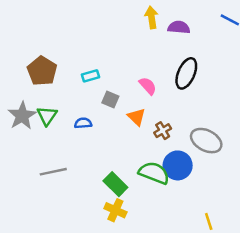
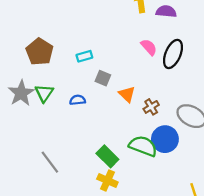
pink semicircle: (148, 86) -> (149, 47), moved
gray line: (53, 172) -> (50, 162), moved, turned 65

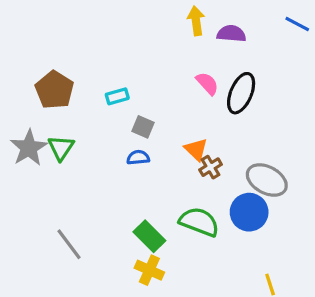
orange triangle: (127, 94) -> (196, 149), moved
blue semicircle: (78, 100) -> (138, 157), moved
blue circle: (165, 139) -> (249, 212), moved

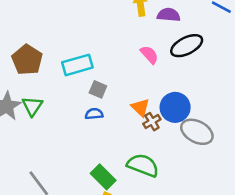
black ellipse: (241, 93) -> (187, 46), moved, turned 40
cyan rectangle: (117, 96) -> (77, 65), size x1.6
blue circle: (249, 212) -> (175, 107), moved

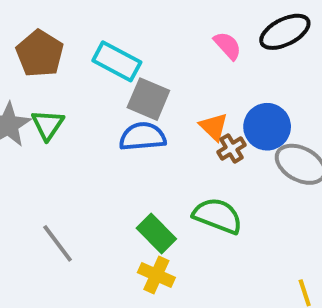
cyan rectangle: (77, 65) -> (117, 61), turned 44
gray square: (98, 89) -> (148, 99), size x1.5
blue semicircle: (94, 114) -> (143, 137), size x1.6

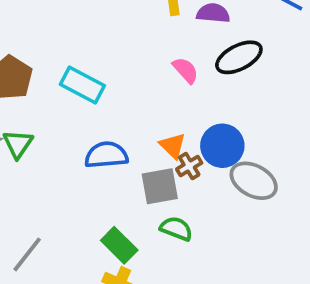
gray square: (148, 99) -> (160, 186), moved, turned -33
green semicircle: (218, 216) -> (176, 229), size x0.7
gray line: (58, 243) -> (27, 254), turned 75

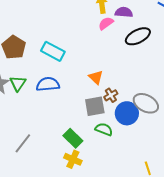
pink semicircle: (186, 70) -> (106, 23), moved, turned -84
orange triangle: (173, 146) -> (96, 77), moved
blue circle: (222, 146) -> (127, 113), moved
blue semicircle: (106, 155) -> (48, 84), moved

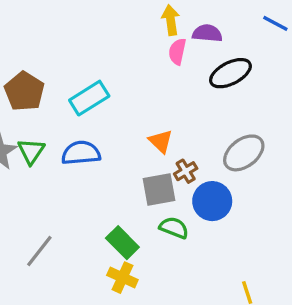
pink semicircle: (106, 23) -> (177, 52), turned -42
cyan rectangle: (53, 51) -> (89, 98), turned -60
gray ellipse: (146, 103) -> (244, 153), moved, turned -65

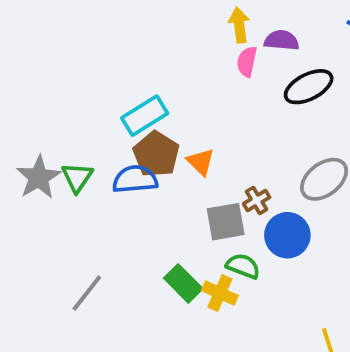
brown pentagon: (24, 91) -> (156, 154), moved
orange triangle: (161, 141) -> (201, 162), moved
yellow cross: (122, 278) -> (220, 293), moved

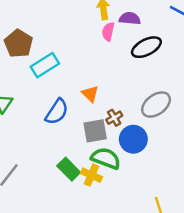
brown pentagon: (156, 154) -> (18, 44), moved
orange triangle: (201, 162) -> (90, 94), moved
blue semicircle: (135, 179) -> (57, 112), moved, turned 128
green semicircle: (243, 266) -> (106, 158), size x1.4

